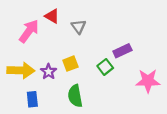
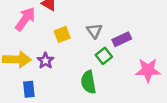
gray triangle: (79, 27) -> (94, 31), moved
yellow square: (70, 64) -> (62, 34), moved
green semicircle: (75, 96) -> (88, 82), moved

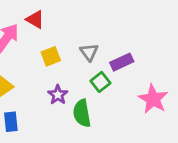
purple star: (45, 61) -> (58, 95), moved
pink star: (148, 70) -> (153, 99), turned 30

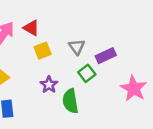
red triangle: (35, 19) -> (31, 28), moved

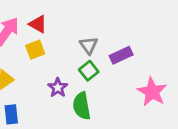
yellow square: (43, 51) -> (35, 50), moved
green square: (87, 73) -> (89, 71), moved

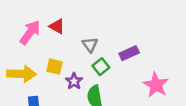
gray triangle: (89, 45) -> (90, 45), moved
yellow square: (35, 50) -> (54, 67), moved, turned 35

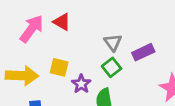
gray triangle: (90, 45) -> (113, 43), moved

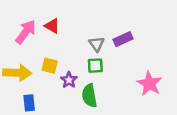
purple rectangle: (143, 52) -> (123, 39), moved
green square: (112, 67) -> (95, 66), turned 35

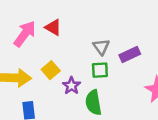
purple rectangle: (123, 39) -> (130, 55), moved
yellow square: (50, 66) -> (51, 70), turned 35

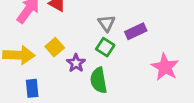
green square: (100, 70) -> (105, 47), turned 36

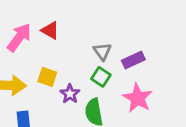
yellow square: (55, 47) -> (47, 77), turned -30
pink star: (165, 67) -> (138, 98), moved

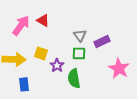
green square: (101, 77) -> (79, 53), turned -32
pink star: (138, 98) -> (119, 68), moved

